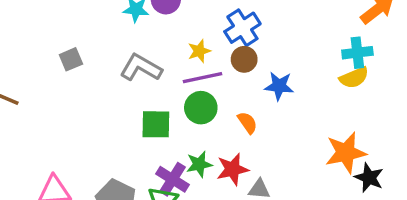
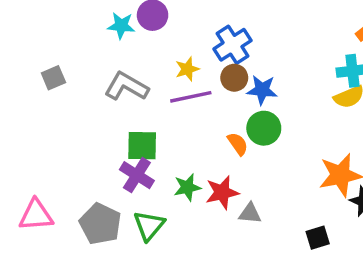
blue star: (279, 86) -> (262, 90), moved
green circle: (201, 108) -> (264, 128), moved
purple cross: (173, 179) -> (137, 175), moved

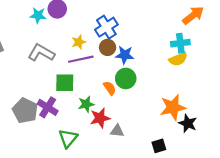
green square: (142, 146) -> (65, 83), moved
green star: (187, 187) -> (86, 104), moved
gray pentagon: (100, 224) -> (25, 111), moved
green triangle: (149, 226) -> (68, 138), moved

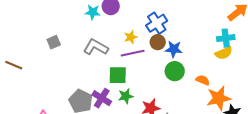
orange semicircle: (110, 88) -> (203, 80), moved, turned -32
green star: (86, 104) -> (126, 96), moved

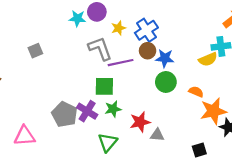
yellow star: (131, 37) -> (118, 28), moved
gray L-shape: (96, 47) -> (100, 49), moved, turned 40
yellow semicircle: (224, 53) -> (208, 59), moved

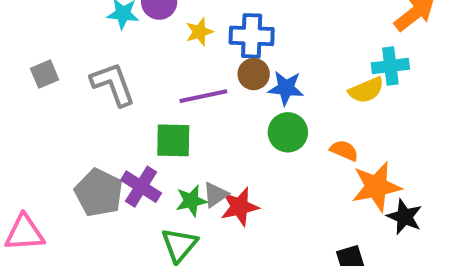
blue cross: (146, 30) -> (252, 36), turned 35
gray L-shape: (100, 49) -> (113, 84), moved
green star: (113, 109) -> (191, 201), moved
gray triangle: (157, 135) -> (215, 195), moved, turned -40

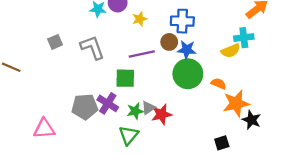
blue cross: (252, 36) -> (182, 21), moved
green circle: (288, 132) -> (188, 74), size x1.4
gray pentagon: (99, 193) -> (85, 107), turned -30

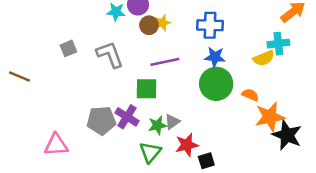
brown circle: (169, 42) -> (149, 25), moved
red star: (162, 114) -> (187, 145), moved
black star: (251, 120) -> (287, 135), size x1.4
black square: (222, 143) -> (206, 161), moved

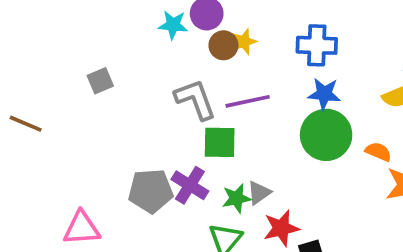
gray L-shape: (110, 55) -> (195, 99), moved

